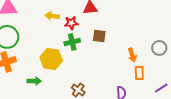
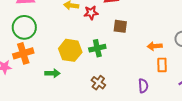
green cross: (72, 42) -> (97, 48), moved
orange arrow: (132, 55) -> (155, 46), turned 104

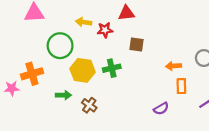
green circle: (24, 27) -> (60, 46), moved
brown cross: (98, 83) -> (89, 105), moved
purple semicircle: (143, 86) -> (161, 109), turned 64

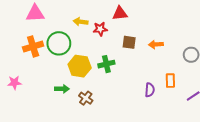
orange arrow: (174, 66) -> (156, 44), moved
orange cross: (32, 74) -> (33, 46), moved
purple semicircle: (161, 109) -> (150, 90), moved, turned -56

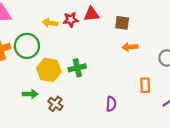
red star: (100, 29) -> (71, 20), moved
brown square: (129, 42) -> (122, 23), moved
purple semicircle: (150, 90) -> (111, 104), moved

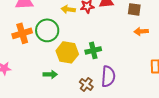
brown cross: (55, 104) -> (86, 84), moved
purple semicircle: (111, 104) -> (108, 76), moved, size x1.5

